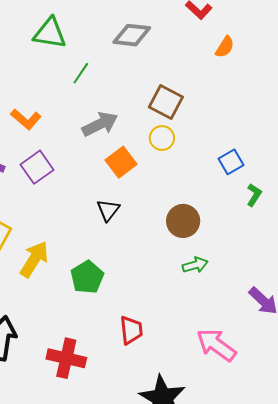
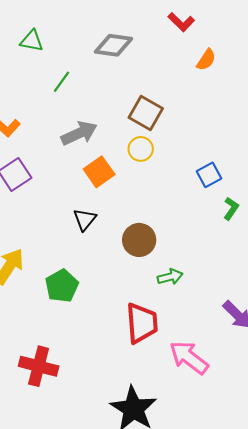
green triangle: (50, 33) -> (32, 41), size x0.7
brown circle: (183, 221) -> (139, 240), moved
red trapezoid: (131, 330) -> (142, 323), moved, size x1.4

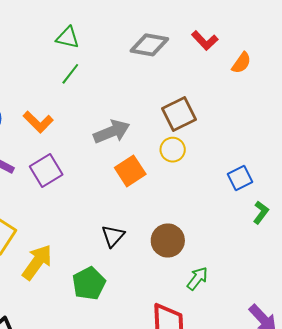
red L-shape: (181, 22) -> (205, 40), moved
green line: (62, 82) -> (70, 74), moved
brown square: (146, 113) -> (179, 114), turned 32
black triangle: (85, 219) -> (113, 236), moved
green arrow: (170, 277) -> (197, 278), turned -40

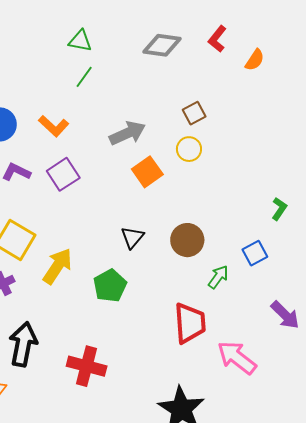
red L-shape: (205, 40) -> (217, 39), turned 84
brown square: (179, 114) -> (194, 113), size x0.7
blue square: (240, 178) -> (255, 253), moved

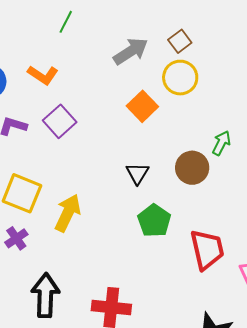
gray arrow: (127, 133) -> (131, 51), moved
yellow circle: (189, 149) -> (180, 78), size x1.4
green arrow: (218, 277) -> (221, 143), moved
green pentagon: (110, 286) -> (154, 221), moved

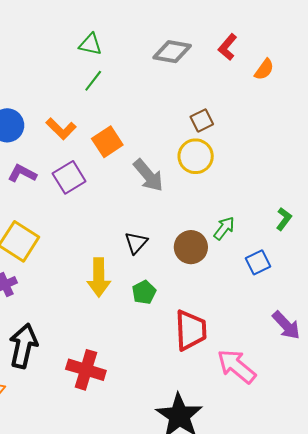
gray arrow: (131, 51) -> (148, 175), moved, turned 72
orange square: (142, 106) -> (107, 142), moved
yellow arrow: (68, 213) -> (99, 277), moved, turned 144
green pentagon: (154, 221) -> (144, 292), size x0.7

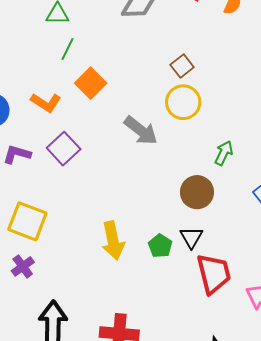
orange square: (107, 142) -> (91, 83), moved
green arrow: (224, 228) -> (224, 153), moved
black triangle: (136, 243) -> (191, 237), moved

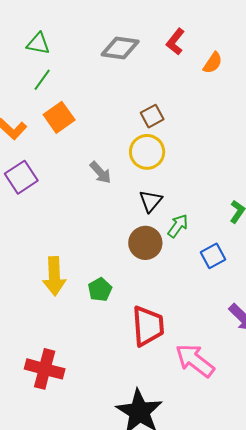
gray arrow: (141, 130) -> (100, 173), size x0.7
green arrow: (224, 153) -> (178, 226), moved
black triangle: (191, 237) -> (151, 201), moved

